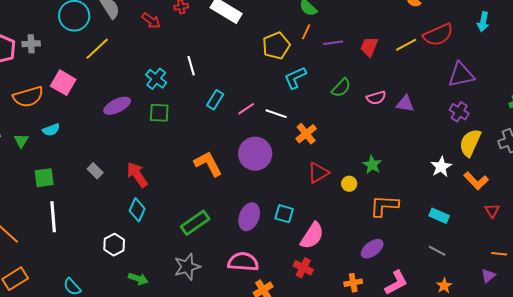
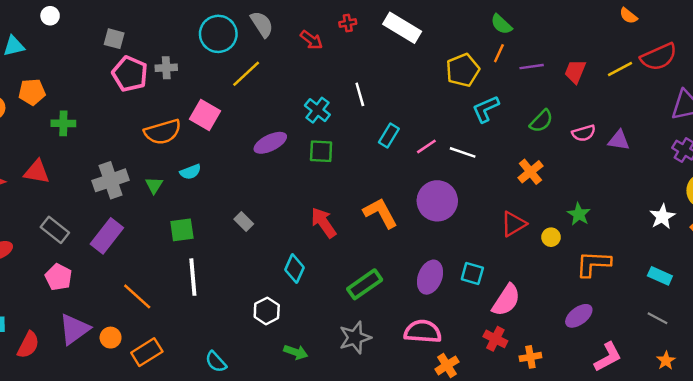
orange cross: (306, 134) -> (530, 172), moved
red arrow: (137, 175) -> (324, 223), moved
orange cross: (353, 283) -> (530, 357), moved

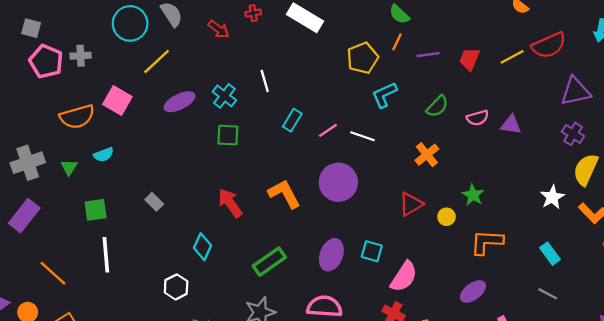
purple ellipse: (270, 143) -> (180, 102), moved
cyan rectangle: (660, 276) -> (550, 254), turned 30

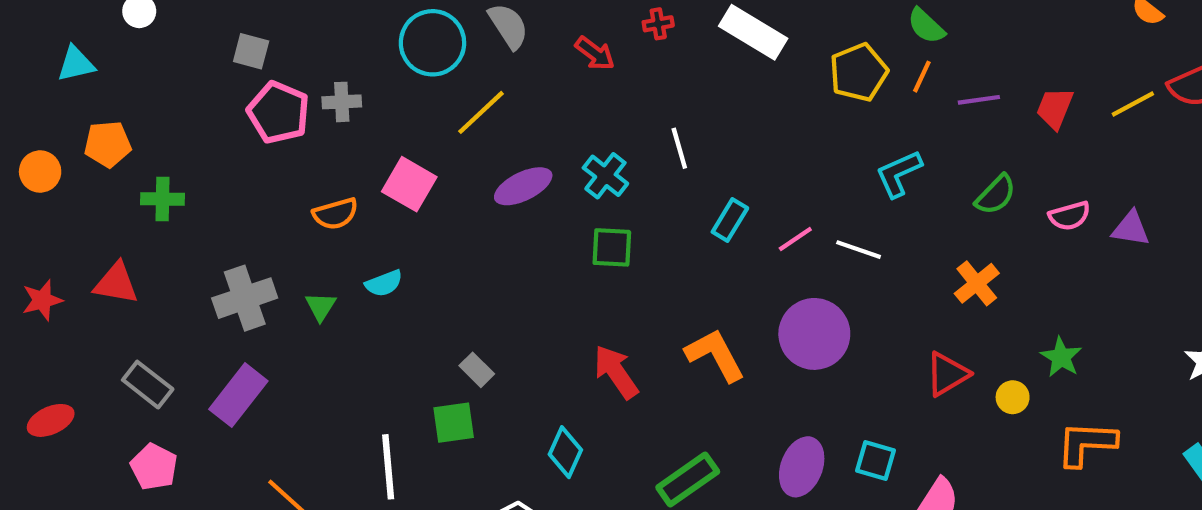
yellow pentagon: (362, 58) -> (859, 72), moved
orange semicircle: (77, 117) -> (335, 214), size x0.7
green square: (96, 210) -> (454, 423), moved

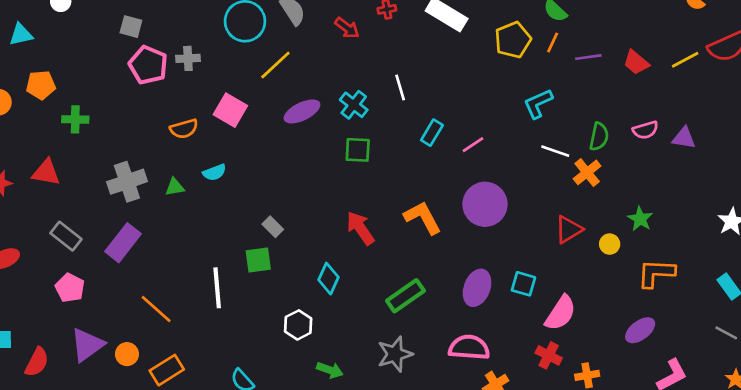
red trapezoid: (1055, 108) -> (636, 62), turned -72
green semicircle: (996, 195) -> (599, 137), moved, turned -32
white line: (859, 250) -> (555, 151), moved
green triangle: (321, 307) -> (175, 187), turned 48

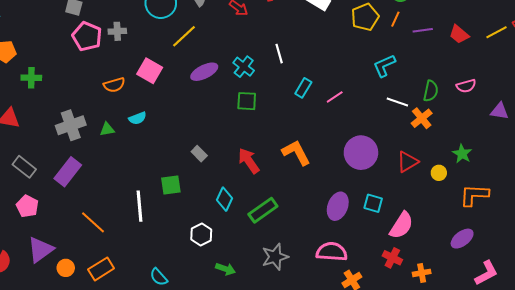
purple triangle: (684, 138) -> (500, 111), moved
purple circle: (485, 204) -> (361, 153), moved
gray rectangle: (273, 227) -> (199, 154), moved
green rectangle: (405, 296) -> (263, 210), moved
orange circle: (127, 354) -> (66, 268), moved

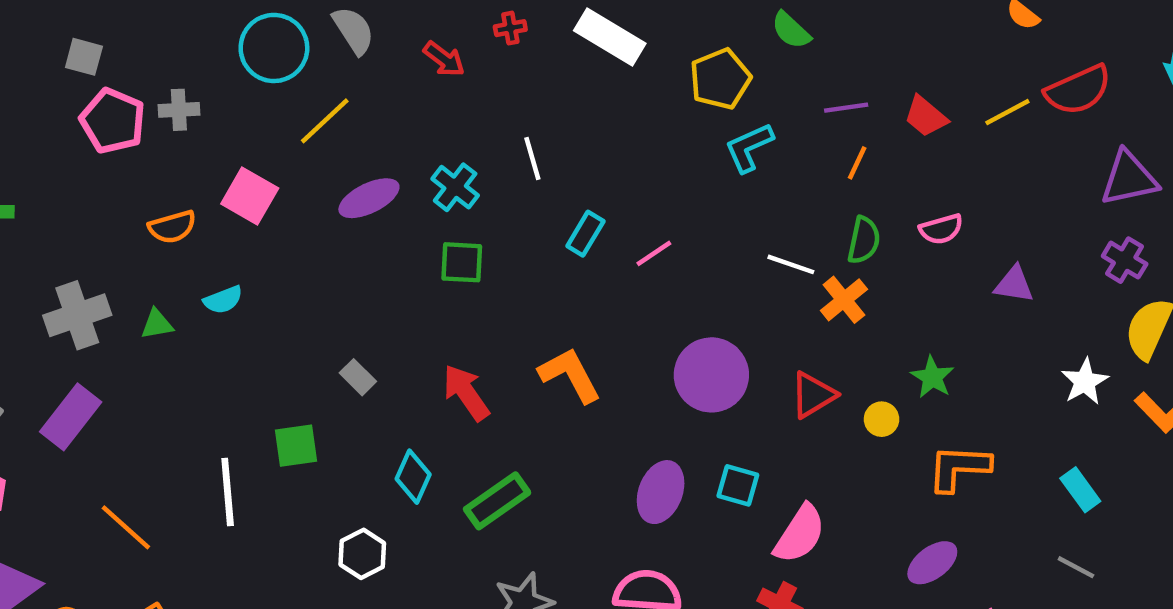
orange line: (395, 19) -> (857, 163), moved
cyan L-shape: (384, 66) -> (749, 147), moved

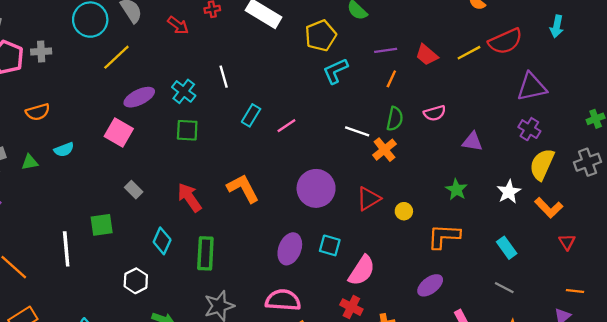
pink square: (250, 196) -> (119, 132), moved
green star: (932, 377) -> (456, 190), moved
green rectangle: (497, 501) -> (205, 253), turned -52

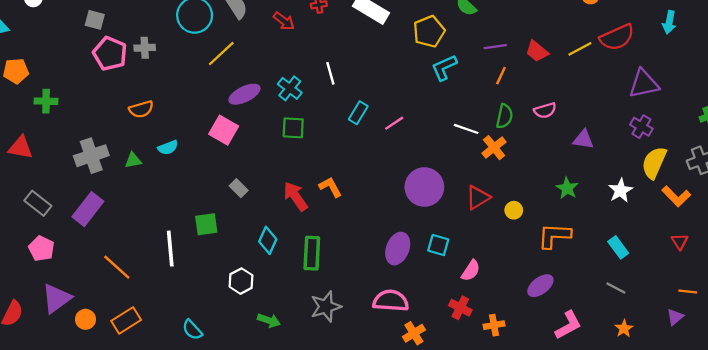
orange L-shape: (243, 188) -> (330, 187), moved, size x0.7
orange L-shape: (549, 208) -> (676, 196), moved
pink semicircle: (362, 271) -> (471, 271), size x0.7

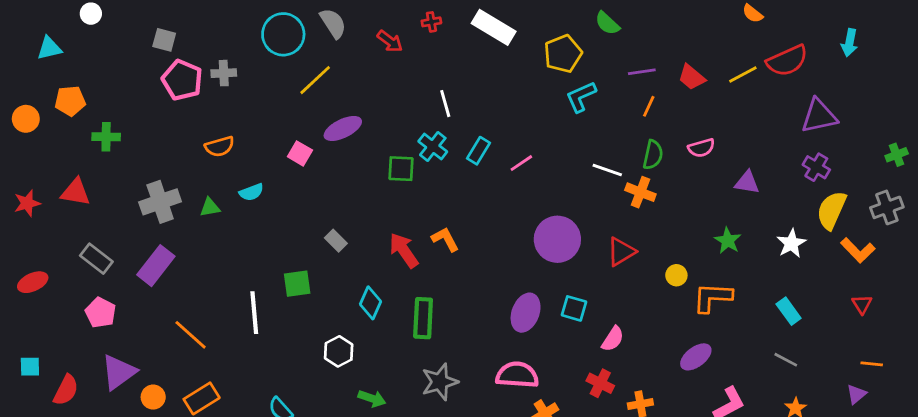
cyan cross: (290, 88) -> (433, 146), moved
pink square: (224, 130) -> (300, 153), moved, size x0.7
orange cross: (494, 148) -> (640, 192), turned -30
yellow circle: (514, 210) -> (676, 275), moved

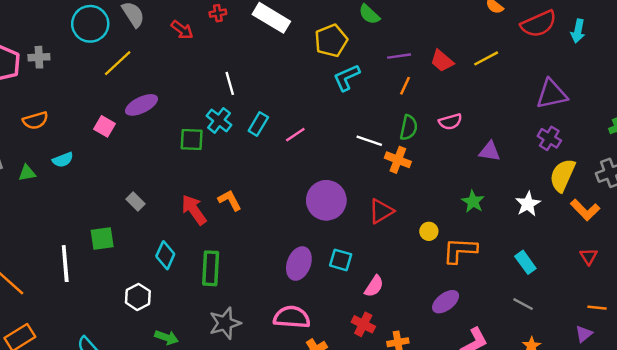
red semicircle: (787, 61) -> (539, 24), moved

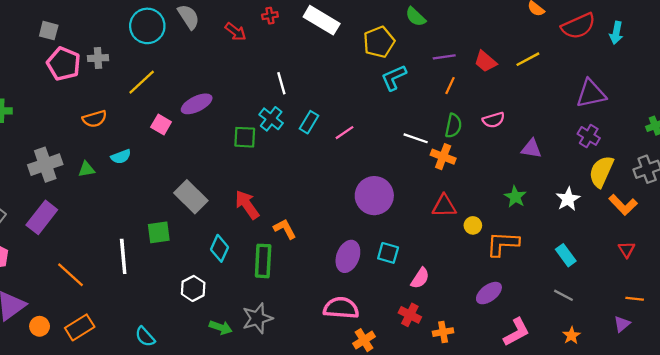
yellow line: (118, 63) -> (142, 82), moved
orange L-shape: (230, 200) -> (285, 229), moved
gray rectangle: (136, 202) -> (191, 197), size x1.8
red triangle: (381, 211) -> (444, 206), moved, turned 30
gray star: (225, 323) -> (257, 318), moved

